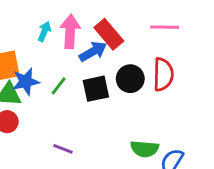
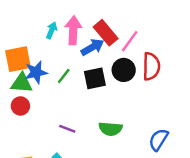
pink line: (165, 27) -> (130, 41), moved, turned -55
green semicircle: (145, 149) -> (110, 129), moved

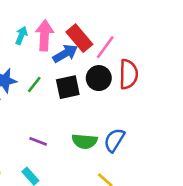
blue semicircle: (159, 140) -> (114, 140), moved

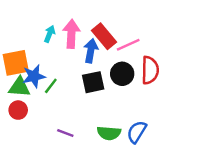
pink line: (105, 47) -> (128, 45), turned 30
blue arrow: (65, 54) -> (91, 51), turned -50
green line: (34, 85) -> (51, 86), moved

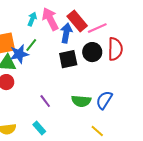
pink arrow: (71, 34) -> (50, 19), turned -30
green line: (51, 86) -> (31, 45), moved
purple line: (65, 133) -> (45, 101), turned 32

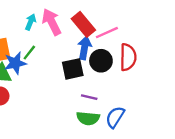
blue arrow: (66, 33) -> (85, 48), moved
purple line: (45, 101) -> (89, 97), moved, turned -40

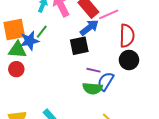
blue arrow: (85, 48) -> (89, 28), turned 42
black circle: (101, 61) -> (129, 60), moved
blue semicircle: (115, 117) -> (106, 81), moved

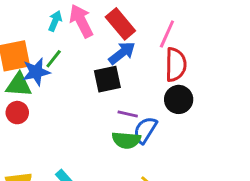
pink line: (109, 14) -> (167, 34), moved, turned -42

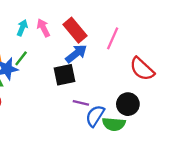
pink arrow: (81, 21) -> (43, 28), size x0.7
red semicircle: (176, 65) -> (142, 69), moved, turned 132
black circle: (179, 99) -> (128, 104), moved
green semicircle: (126, 140) -> (114, 124), moved

